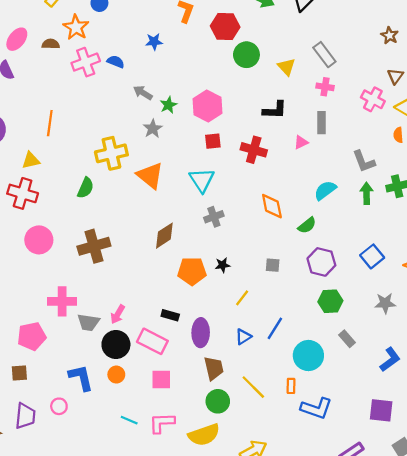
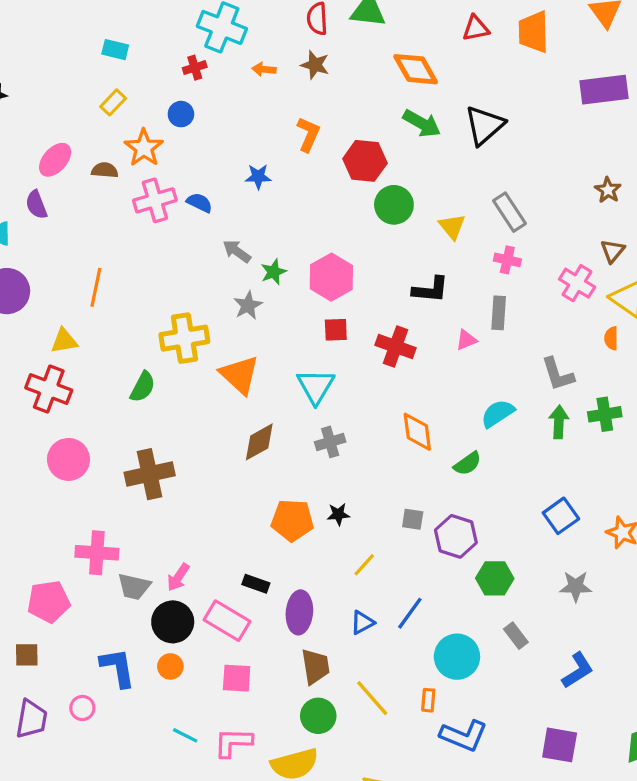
brown diamond: (164, 236) -> (259, 442), moved
purple hexagon: (321, 262) -> (456, 536), moved

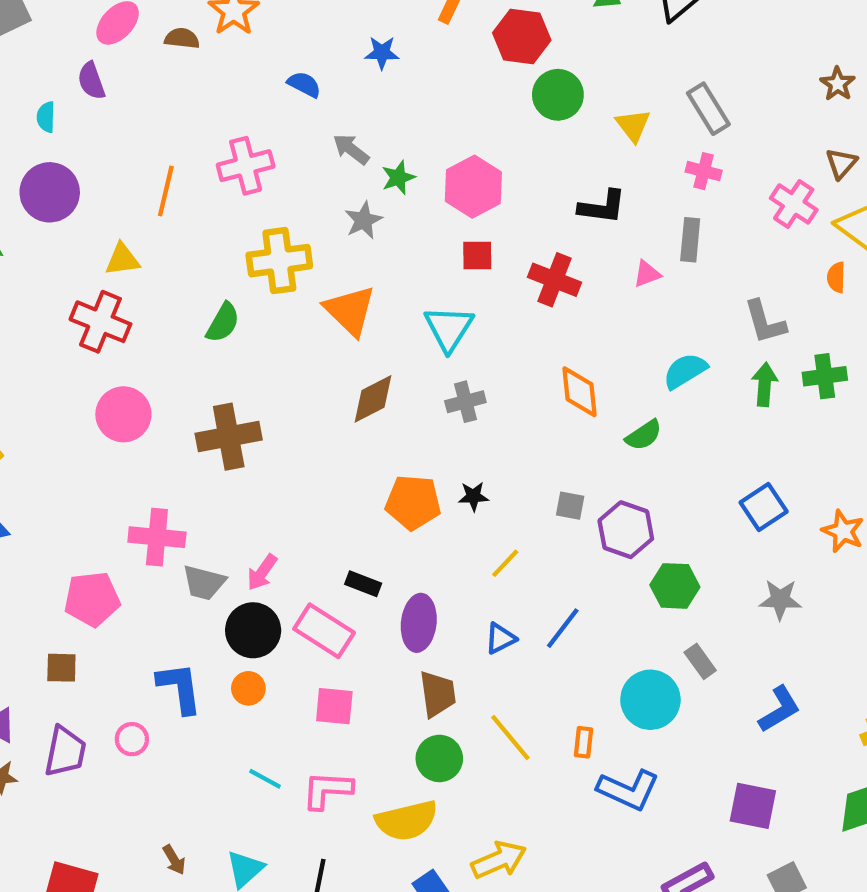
pink cross: (155, 200) -> (246, 166), moved
cyan circle: (457, 657) -> (650, 700), moved

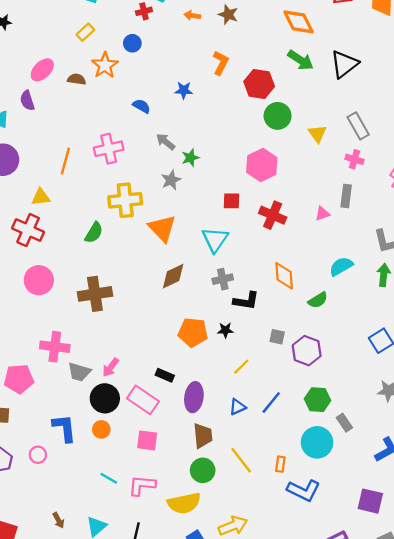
pink hexagon: (473, 187) -> (262, 165), moved
black L-shape: (602, 207) -> (246, 301), moved
green hexagon: (675, 586) -> (318, 400), moved

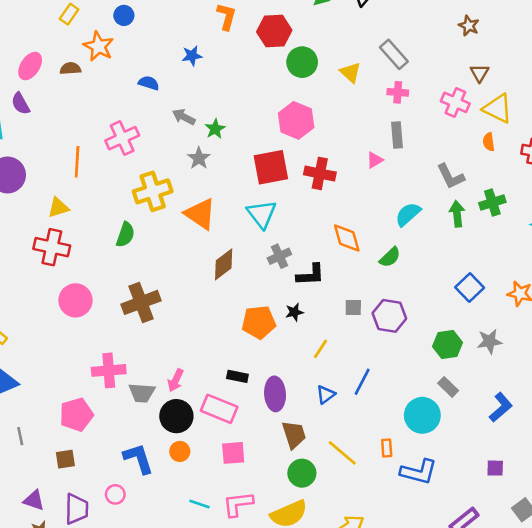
red square: (232, 201) -> (271, 167), size x1.8
green hexagon: (318, 400) -> (447, 345), moved
purple square: (370, 501) -> (495, 468), size x0.6

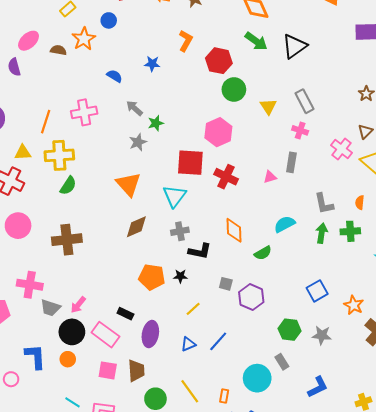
orange semicircle: (489, 142) -> (360, 202), moved
yellow cross: (153, 191) -> (59, 155), moved
brown trapezoid: (294, 435) -> (136, 371), moved

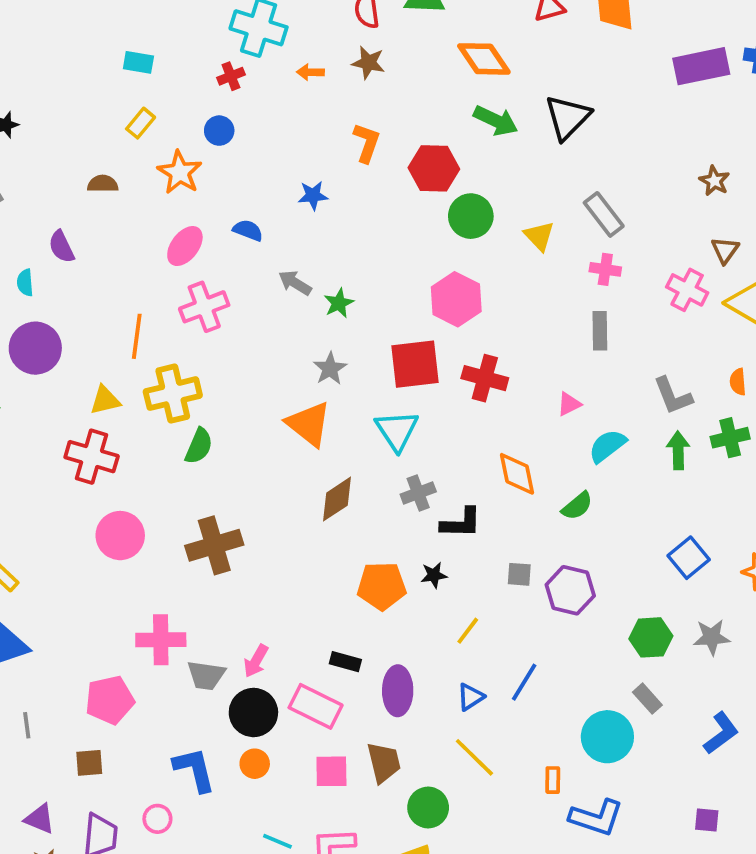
pink ellipse: (29, 41) -> (185, 246), moved
brown semicircle: (58, 50) -> (103, 184), moved
gray star: (138, 142) -> (330, 369), moved
pink triangle: (270, 177) -> (569, 404), moved
yellow line: (190, 391) -> (474, 757), moved

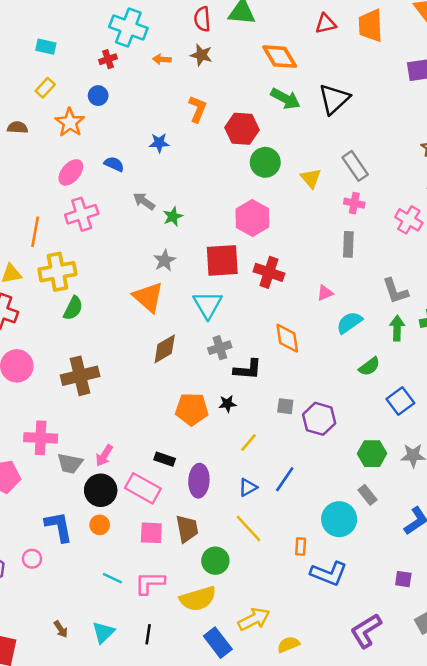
green semicircle: (577, 506) -> (369, 367), moved

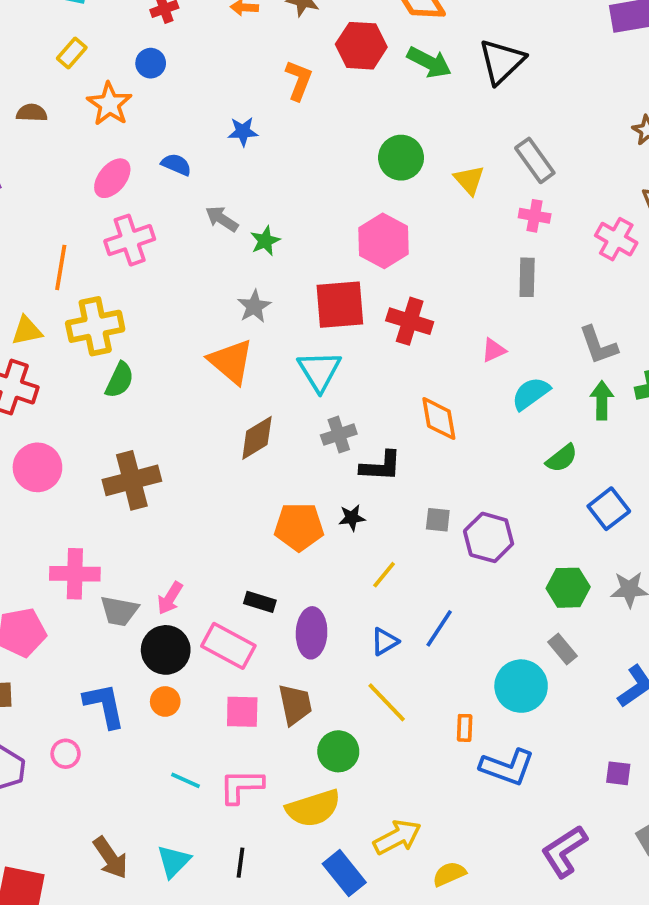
red hexagon: (242, 129) -> (361, 46), moved
brown arrow: (61, 629) -> (110, 858), size x1.6

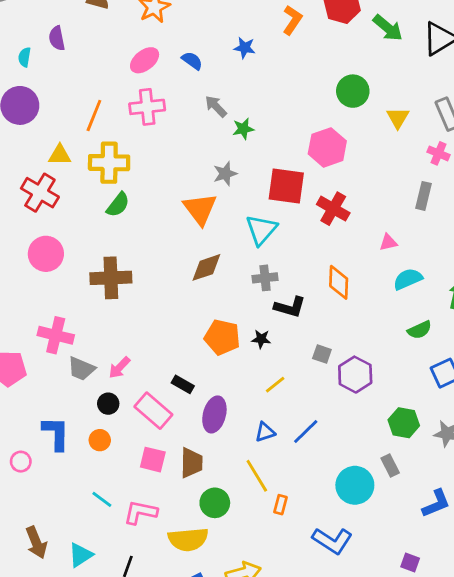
black circle: (166, 650) -> (108, 404), size x0.6
orange rectangle: (465, 728) -> (280, 505), moved

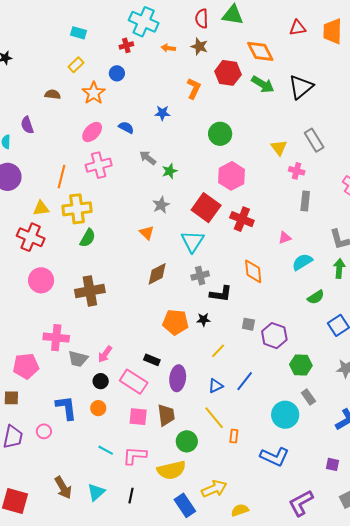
green circle: (353, 91) -> (220, 134), moved
pink cross: (438, 153) -> (297, 171), moved
red square: (286, 186) -> (206, 208), turned 36
orange triangle: (200, 209) -> (147, 233), size x0.6
green hexagon: (404, 423) -> (301, 365), moved

